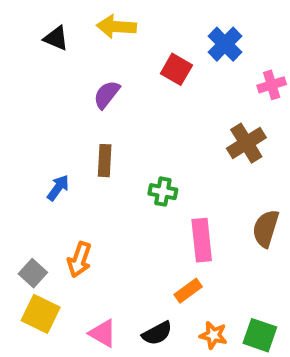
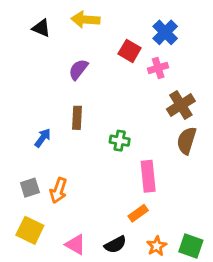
pink cross: (272, 85) -> (158, 68), moved
brown semicircle: (266, 228) -> (187, 141), moved
gray square: (33, 273) -> (30, 188), moved, turned 30
orange star: (213, 335) -> (157, 246), turned 30

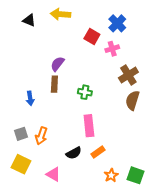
purple semicircle: (78, 69) -> (57, 64), moved
blue arrow: (43, 138) -> (30, 98), turned 136
green cross: (120, 141) -> (85, 92), moved
pink rectangle: (148, 176) -> (89, 126), moved
black semicircle: (115, 245) -> (74, 153), moved

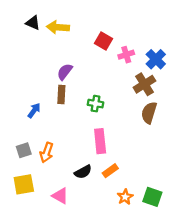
yellow arrow: (61, 14) -> (58, 27), moved
blue cross: (117, 23) -> (156, 59), moved
blue arrow: (30, 98) -> (34, 110), turned -136
yellow square: (21, 164) -> (24, 184), turned -36

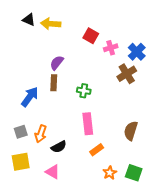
blue arrow: (34, 110) -> (30, 97), size x1.5
brown semicircle: (149, 113) -> (131, 131), moved
black semicircle: (83, 172) -> (59, 147), moved

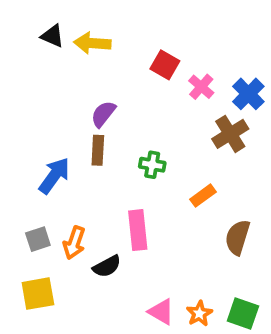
pink cross: (111, 48) -> (201, 87), turned -32
pink rectangle: (88, 124) -> (138, 230), moved
orange rectangle: (97, 150) -> (203, 196), moved
pink triangle: (53, 172) -> (161, 312), moved

